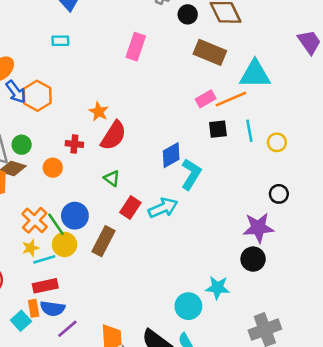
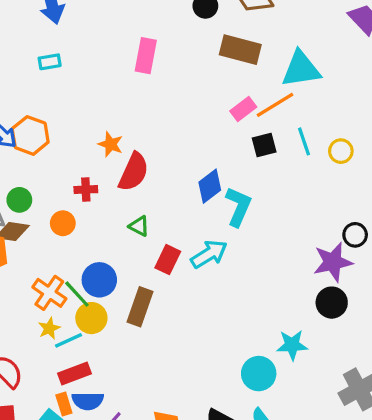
black circle: (279, 194) -> (355, 235), moved

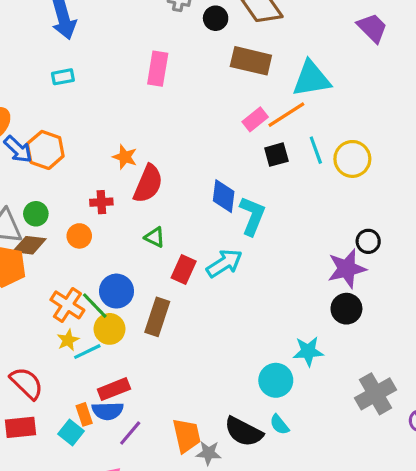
yellow circle: (341, 151) -> (352, 159), size x1.5
blue diamond: (210, 186) -> (224, 196), turned -44
red rectangle: (75, 374) -> (114, 389), moved

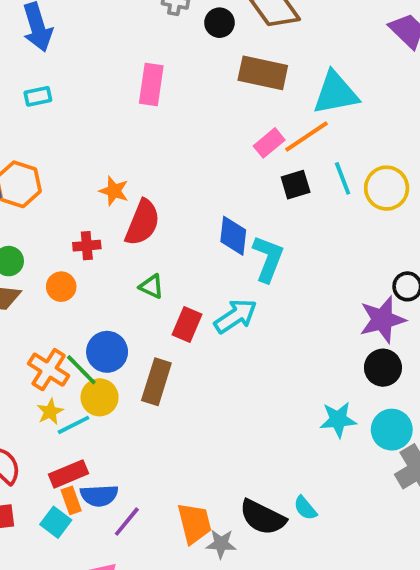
cyan circle: (276, 380) -> (392, 430), moved
red rectangle: (114, 389) -> (69, 474), moved

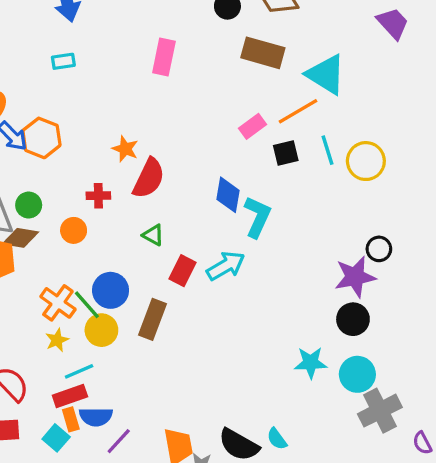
cyan triangle: (336, 93) -> (326, 74), turned 39
pink rectangle: (269, 143) -> (252, 126), moved
cyan line: (74, 425) -> (79, 371), moved

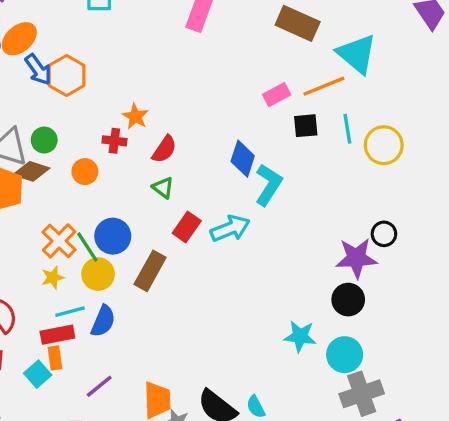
orange star: (125, 149) -> (135, 116), moved
red semicircle: (149, 178) -> (164, 149), moved, size x0.7
blue semicircle: (96, 417) -> (103, 321), moved, turned -76

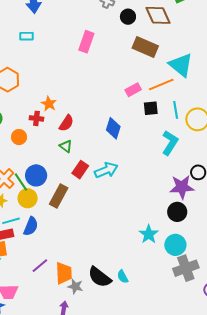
cyan L-shape: (269, 185) -> (170, 143), moved
cyan star: (300, 336) -> (149, 234), turned 30
purple line: (99, 386) -> (40, 266), moved

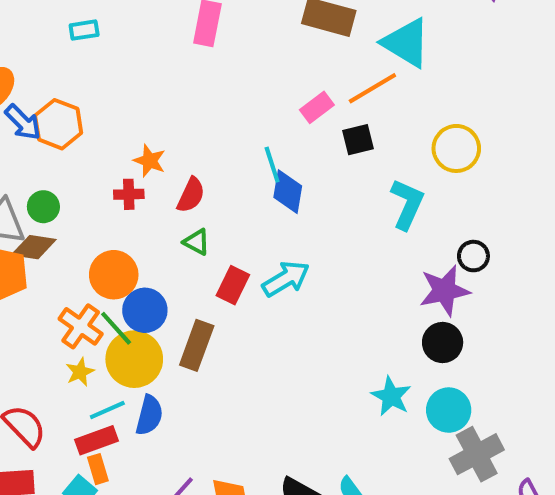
cyan line: (176, 110) -> (272, 165), moved
orange circle: (19, 137) -> (114, 275), moved, size x1.5
yellow circle: (28, 198) -> (134, 359), size x1.4

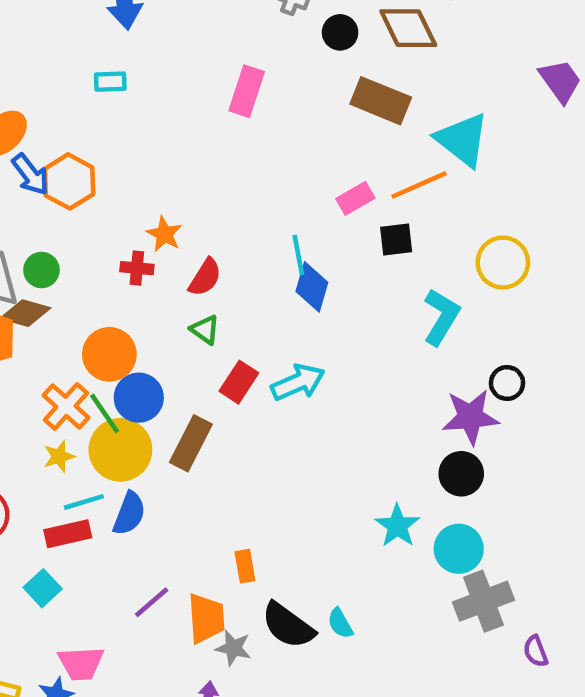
orange rectangle: (98, 469) -> (245, 566), moved

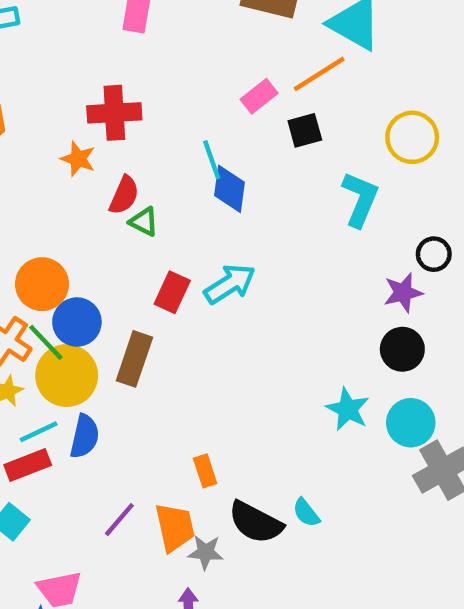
red cross: (137, 268) -> (114, 113), moved, size x1.6
green triangle: (205, 330) -> (144, 222), moved
purple star: (471, 417) -> (403, 293), size x0.7

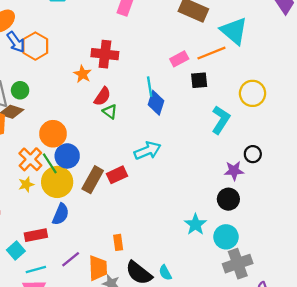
red rectangle: (172, 292) -> (117, 175), moved, turned 30
cyan line: (39, 432) -> (36, 269), moved
red rectangle: (28, 465) -> (36, 235), moved

